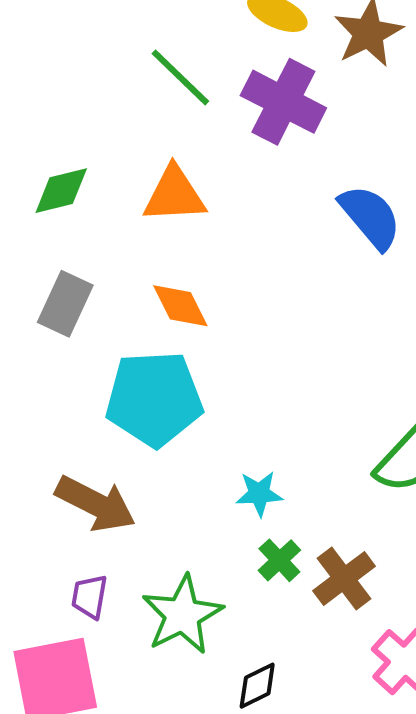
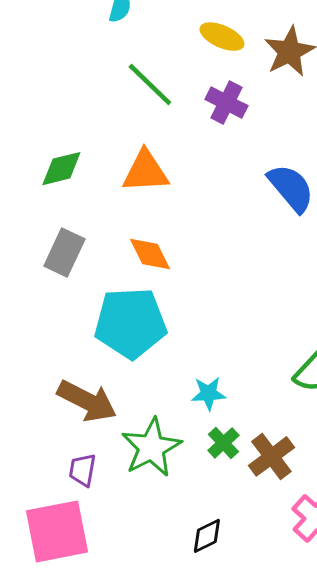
purple cross: (283, 102) -> (226, 103), size x0.7
green star: (182, 615) -> (151, 447), moved

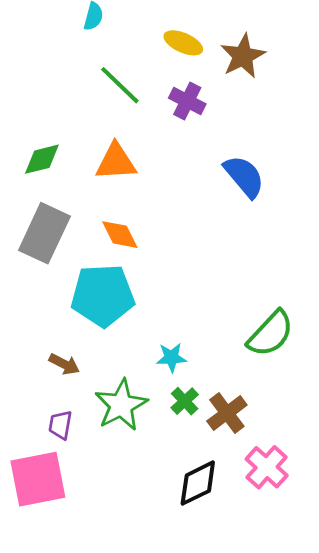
gray rectangle: (64, 253) -> (44, 233), size x1.4
brown arrow: (87, 401) -> (64, 364), size x0.6
black diamond: (207, 536) -> (198, 483), moved, size x1.5

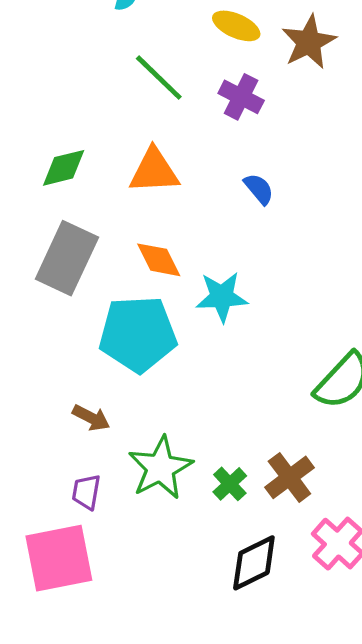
blue semicircle: (244, 176) -> (259, 189), moved, size x0.6
cyan star: (171, 357) -> (222, 297), moved, size x1.4
green cross: (185, 401) -> (230, 484), moved

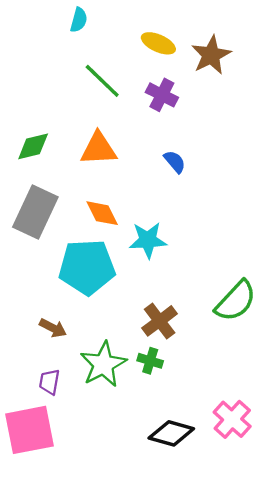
brown cross: (289, 477) -> (160, 321), moved
green cross: (230, 484) -> (150, 361), moved, turned -30
black diamond: (254, 563) -> (171, 433), turned 42

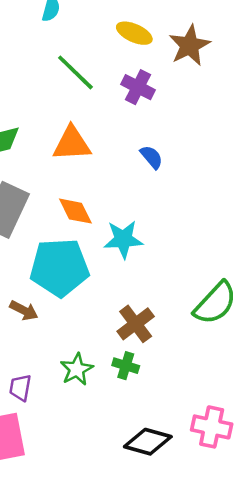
brown arrow: (53, 328) -> (24, 310), moved
green star: (103, 364) -> (77, 369), size x0.7
pink cross: (232, 419) -> (212, 427), turned -30

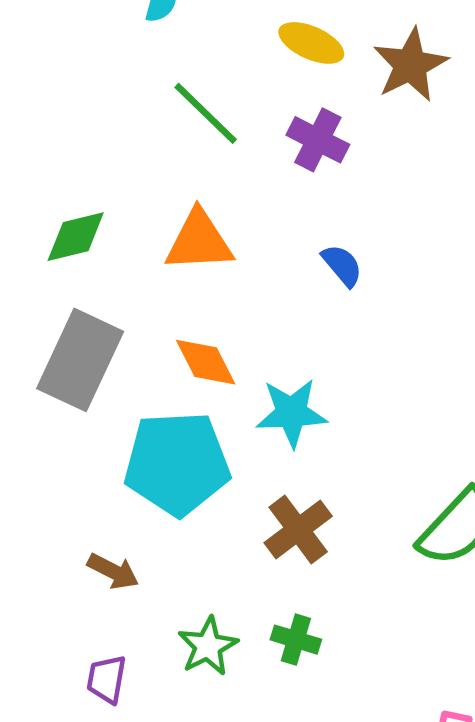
brown arrow: (24, 310) -> (113, 571), moved
brown cross: (136, 324) -> (298, 529), moved

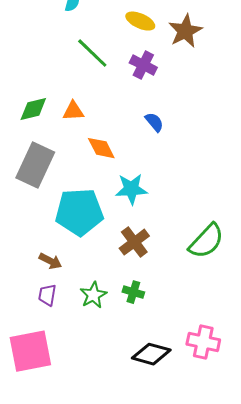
orange triangle: (199, 241) -> (73, 111), moved, size x0.7
orange diamond: (206, 362) -> (101, 148), moved
purple trapezoid: (107, 679) -> (47, 295), moved

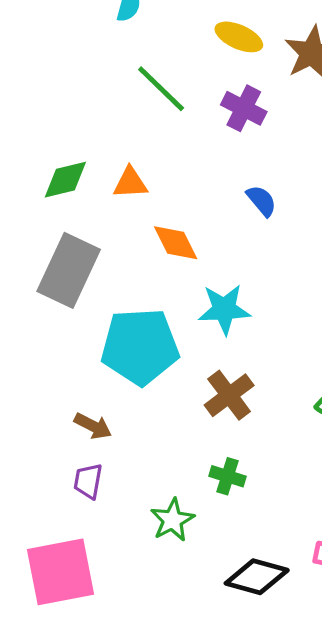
green star: (93, 295) -> (172, 520), moved

